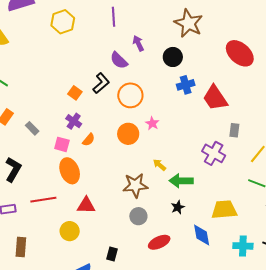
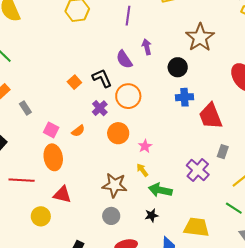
black L-shape: (101, 83) -> (102, 78), turned -85
purple cross: (74, 121) -> (100, 108), moved
pink star: (152, 123) -> (145, 146), moved

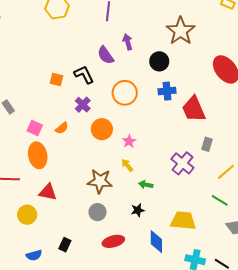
orange square: (74, 82) -> (57, 80), turned -32
orange circle: (128, 96) -> (125, 93), moved
green arrow: (160, 190) -> (146, 185), size x0.6

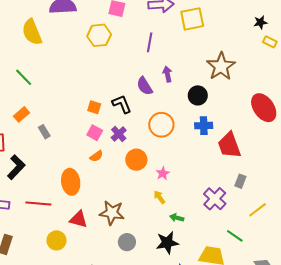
pink square: (35, 128) -> (95, 133), moved
brown star: (100, 181) -> (112, 213), moved
green line: (220, 200) -> (235, 236), moved
black star: (138, 210) -> (167, 243), size x1.6

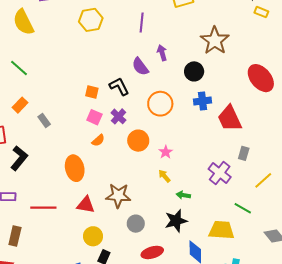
red line: (38, 204) -> (43, 208), moved
yellow circle: (56, 240) -> (93, 236), moved

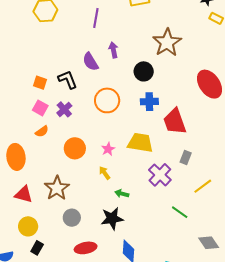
orange circle: (138, 141) -> (75, 148), moved
brown star: (118, 196) -> (57, 188), turned 30
yellow trapezoid: (222, 230) -> (140, 143), moved

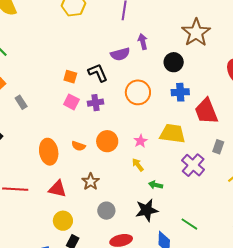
purple semicircle: (90, 62) -> (120, 54), turned -72
purple cross: (64, 109) -> (96, 103), turned 35
orange semicircle: (42, 131) -> (78, 146), moved, turned 56
brown star: (57, 188) -> (91, 182), size x0.7
green line: (180, 212) -> (189, 224), moved

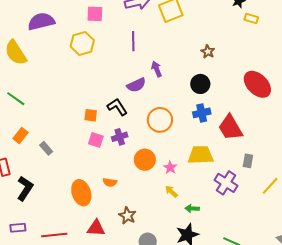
brown star: (196, 33) -> (208, 52), size x0.5
black circle: (174, 62) -> (200, 84), moved
orange circle: (107, 141) -> (145, 160), moved

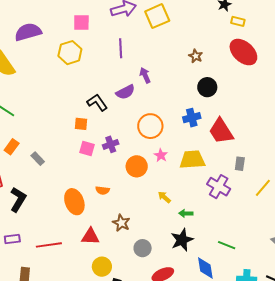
black circle: (200, 84) -> (207, 87), moved
red ellipse: (257, 84) -> (243, 52), moved
black L-shape: (117, 107) -> (97, 102), moved
pink star: (170, 167) -> (161, 155), moved

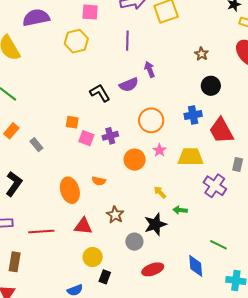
orange square: (81, 124) -> (72, 122), moved
black star: (182, 240) -> (155, 224), moved

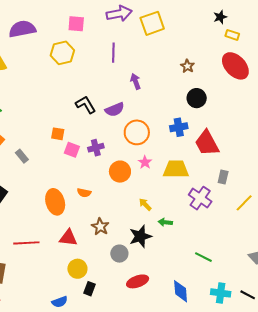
purple semicircle: (129, 85) -> (115, 110), moved
blue diamond: (196, 266) -> (181, 291), moved

